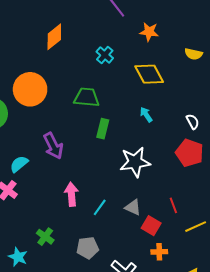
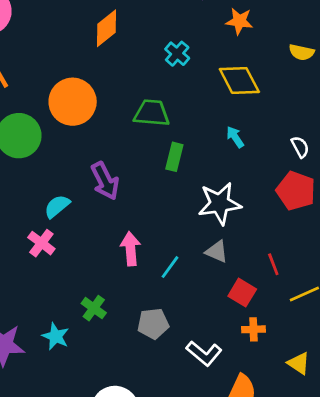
gray triangle: (133, 207) -> (217, 252), moved

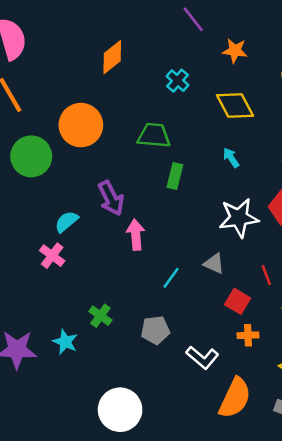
white star: (220, 203) -> (239, 218), moved
pink arrow: (130, 249) -> (136, 235), moved

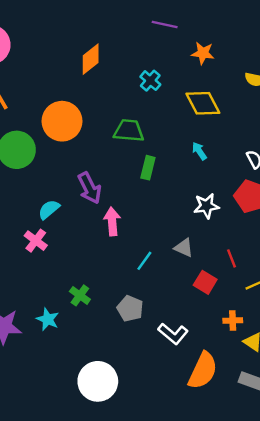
purple line: (193, 19) -> (165, 25), turned -40
white star: (239, 218) -> (206, 206), size x0.7
gray pentagon: (155, 330) -> (130, 309), turned 30
orange cross: (248, 335) -> (233, 320), moved

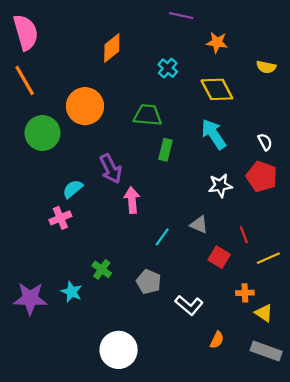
cyan arrow: (199, 151) -> (214, 134), size x1.8
pink cross: (36, 241) -> (60, 218), turned 30
orange semicircle: (203, 371) -> (217, 340), size x0.5

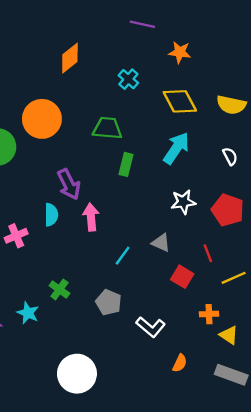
yellow semicircle: (266, 67) -> (231, 105), moved, size x1.4
cyan arrow: (214, 134) -> (176, 148), turned 68
red pentagon: (262, 177) -> (228, 210), moved
cyan semicircle: (73, 189) -> (51, 215), moved, turned 130

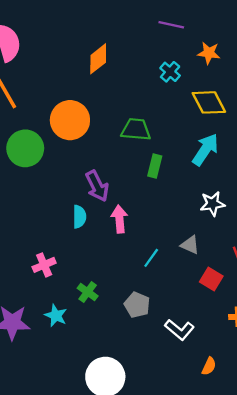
cyan cross: (128, 79) -> (170, 72), moved
pink cross: (16, 236) -> (44, 265), moved

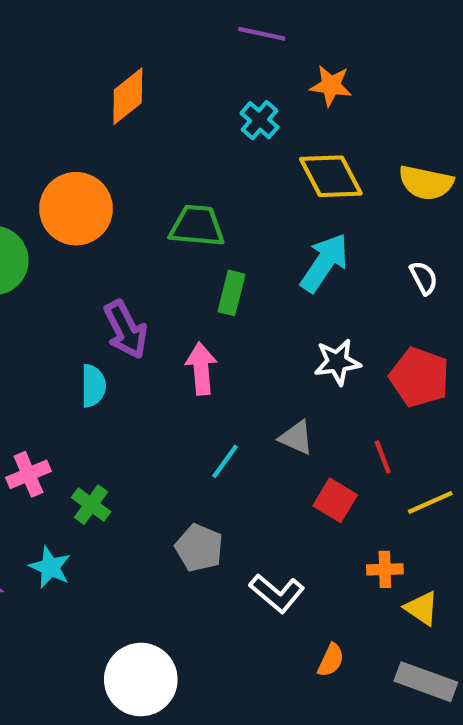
pink arrow: (119, 219) -> (201, 369), moved
green cross: (88, 292) -> (91, 505), moved

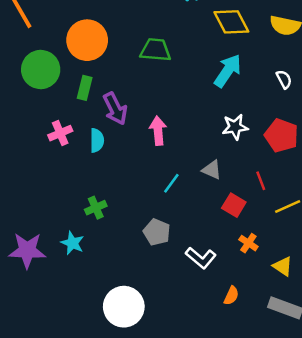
green rectangle: (232, 293) -> (85, 88), moved
pink cross: (28, 474) -> (60, 133), moved
green cross: (91, 505) -> (96, 208), turned 30
orange cross: (385, 569) -> (248, 243), moved, turned 36

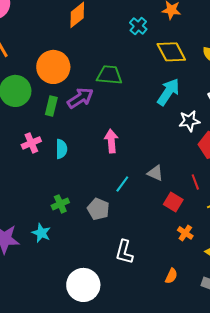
purple arrow: (115, 109) -> (80, 98), moved, turned -96
white star: (235, 127) -> (189, 121), moved
gray pentagon: (157, 232) -> (98, 209), moved
white L-shape: (201, 258) -> (124, 252), moved, turned 65

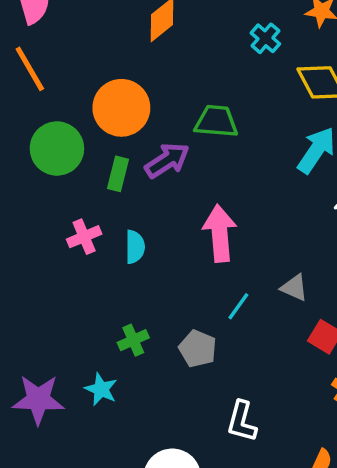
pink arrow: (111, 141) -> (220, 233), size x1.4

